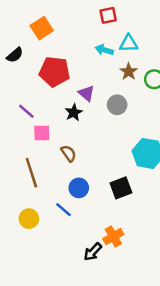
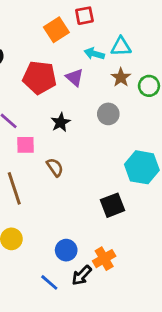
red square: (108, 15) -> (84, 16), moved
orange square: (42, 28) -> (56, 30), moved
purple triangle: (86, 93) -> (75, 77), moved
blue circle: (79, 188) -> (66, 250), moved
blue line: (63, 210) -> (49, 282), moved

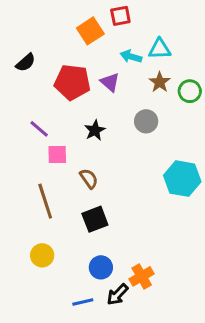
black square: (112, 205) -> (95, 219), moved
blue line: (49, 282) -> (83, 302), turned -54

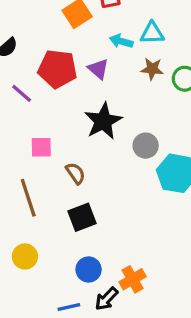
brown star: (160, 82) -> (152, 69), turned -30
gray circle: (146, 121) -> (146, 146), moved
purple line: (39, 129) -> (22, 93), moved
black star: (95, 130) -> (103, 121), moved, size x1.6

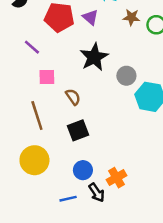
purple line: (22, 93) -> (32, 47), moved
yellow circle: (25, 256) -> (34, 160), size x1.5
black arrow: (106, 299) -> (97, 193), turned -78

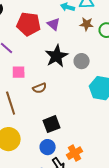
gray circle: (126, 76) -> (82, 61), moved
brown semicircle: (73, 97) -> (40, 88), turned 104
black square: (78, 130) -> (52, 124), moved

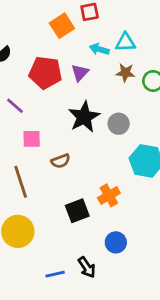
purple triangle: (54, 24) -> (80, 73), turned 32
blue circle: (48, 147) -> (116, 242), moved
orange cross: (75, 153) -> (109, 195), moved

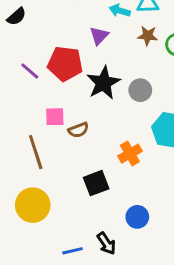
red pentagon: (45, 73) -> (65, 64), moved
pink square: (32, 139) -> (55, 117), moved
orange cross: (109, 195) -> (130, 154), moved

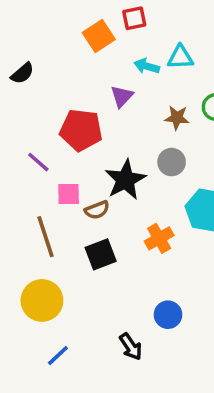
brown star: (148, 36) -> (177, 118), moved
purple line: (30, 71) -> (38, 162), moved
black star: (103, 83) -> (125, 180), moved
black square: (96, 183) -> (101, 254), moved
blue line: (72, 251) -> (58, 356), moved, turned -30

